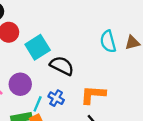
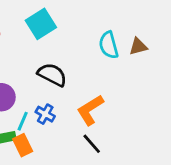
cyan square: (38, 47) -> (41, 24), moved
orange L-shape: (93, 95) -> (90, 110), turned -36

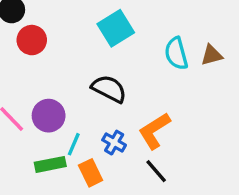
cyan square: (41, 24) -> (116, 28), moved
blue cross: (45, 114) -> (114, 143), moved
orange rectangle: (23, 145) -> (91, 173), moved

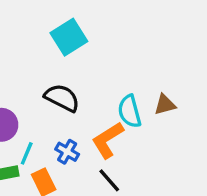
cyan semicircle: (176, 53) -> (130, 111), moved
brown triangle: (212, 55) -> (165, 105), moved

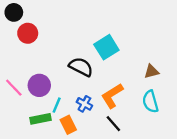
cyan square: (69, 37) -> (106, 47), moved
cyan semicircle: (130, 111) -> (150, 102), moved

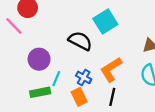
pink line: (14, 88) -> (14, 26), moved
black line: (113, 124) -> (112, 97), turned 54
orange rectangle: (68, 125) -> (79, 97), moved

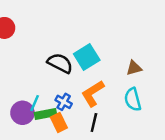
cyan square: (105, 21) -> (87, 57), moved
purple circle: (39, 59) -> (22, 113), moved
green rectangle: (40, 92) -> (45, 114), moved

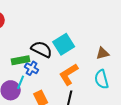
blue cross: (64, 102) -> (32, 68), moved
green rectangle: (45, 114) -> (21, 60), moved

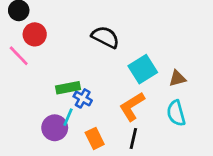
cyan square: (64, 44) -> (143, 69), moved
black semicircle: (42, 49) -> (105, 37), moved

